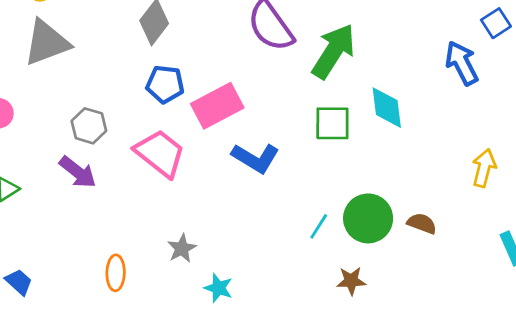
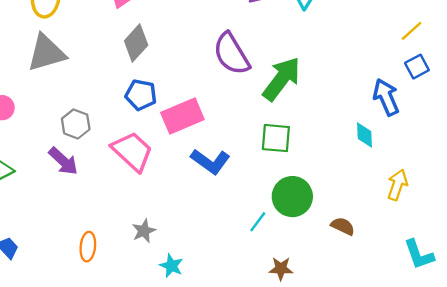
cyan diamond: (387, 108) -> (364, 135), moved, size x0.7
green circle: (368, 218) -> (292, 197), moved

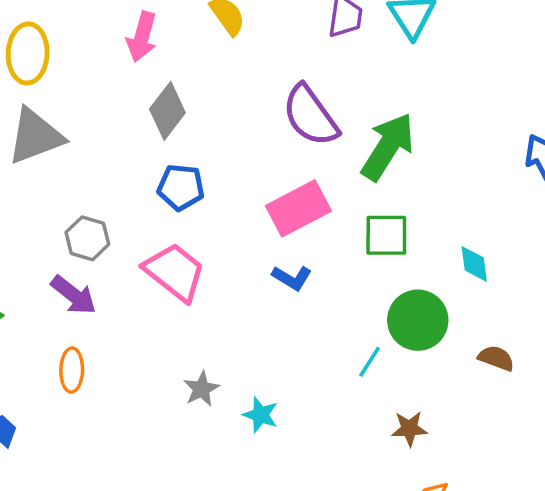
pink rectangle: (182, 116) -> (298, 208), moved
cyan diamond: (364, 135) -> (474, 264), moved
blue L-shape: (210, 161) -> (292, 278), size x0.7
orange ellipse: (88, 247) -> (72, 370), moved
cyan star: (171, 266) -> (260, 415), moved

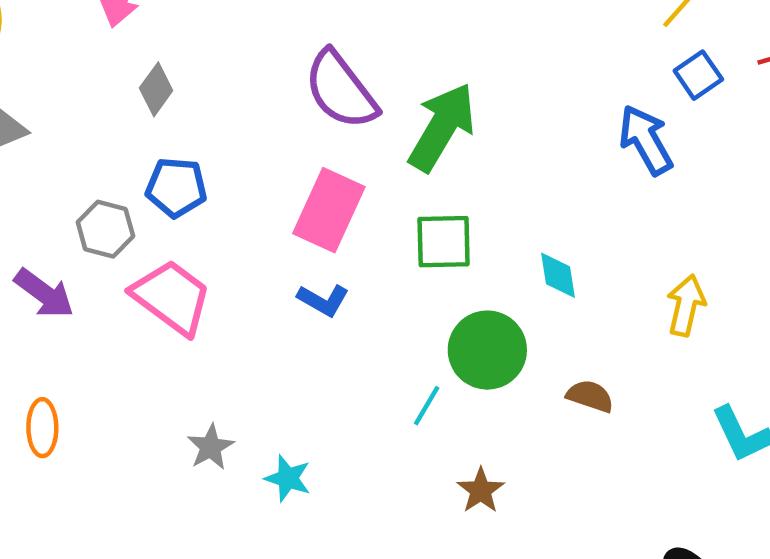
gray diamond: (167, 111) -> (156, 89), size x0.7
pink rectangle: (298, 208) -> (329, 210), turned -36
gray hexagon: (87, 238) -> (105, 229), moved
purple arrow: (74, 295) -> (44, 294), moved
brown star: (409, 429) -> (481, 490), turned -30

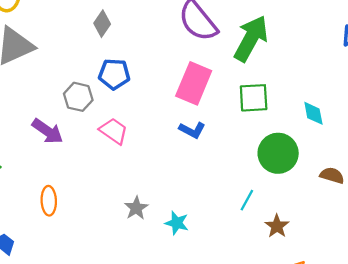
pink trapezoid: (172, 297) -> (114, 131), size x0.7
cyan line: (427, 406) -> (247, 200), moved

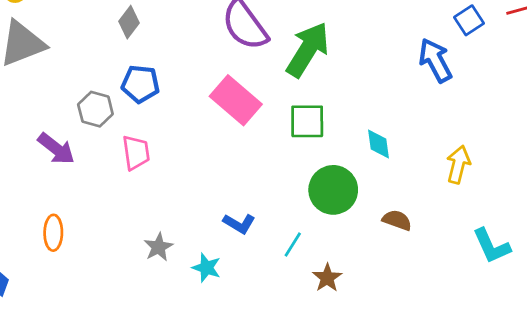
pink rectangle: (194, 83) -> (236, 100), turned -75
blue L-shape: (192, 130) -> (239, 223), moved
pink trapezoid: (114, 131) -> (136, 153), turned 44

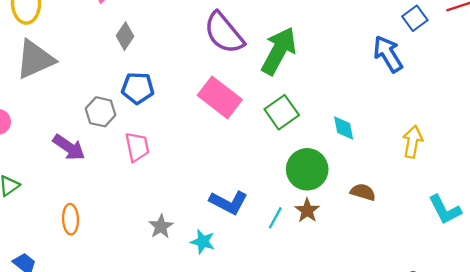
green square: (307, 121) -> (282, 112), turned -32
blue L-shape: (239, 223) -> (229, 202), size x1.4
brown star: (327, 278) -> (307, 210), moved

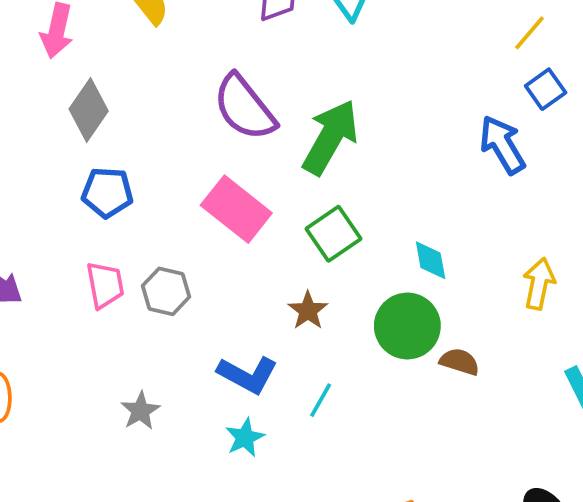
gray diamond: (125, 36) -> (89, 110), size x1.4
gray hexagon: (101, 112) -> (166, 291), moved
green circle: (307, 169) -> (407, 326), moved
brown star: (307, 210) -> (308, 311), moved
cyan star: (203, 242) -> (245, 438), moved, turned 30

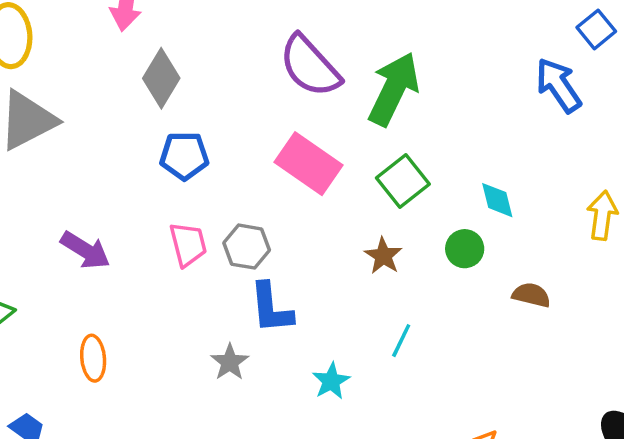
green circle: (407, 326) -> (465, 249), moved, size x0.6
blue L-shape: (248, 375) -> (271, 308), moved, turned 60

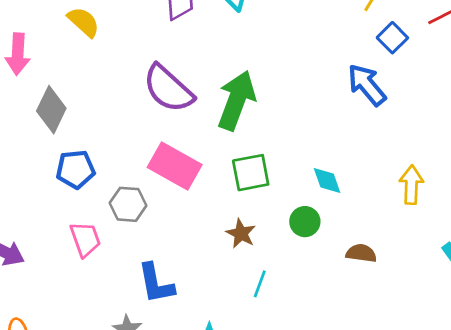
green square: (403, 181) -> (251, 173), turned 33
gray hexagon: (247, 247) -> (128, 204), moved
cyan line: (401, 341) -> (260, 284), moved

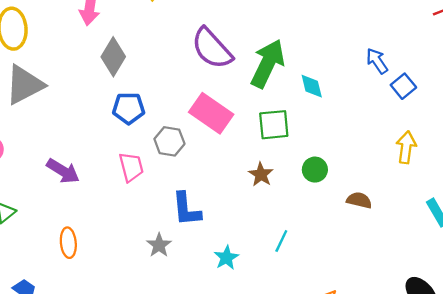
blue square: (392, 38) -> (403, 86), moved
blue arrow: (367, 85) -> (377, 61), size x0.7
cyan diamond: (327, 181) -> (312, 86), moved
cyan line: (260, 284) -> (281, 241), moved

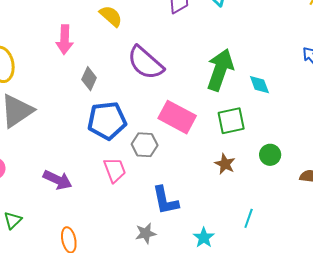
purple semicircle: (212, 48) -> (145, 63), moved
gray diamond: (113, 57) -> (89, 79), size x0.7
blue pentagon: (129, 108) -> (107, 121), size x1.4
gray star: (159, 245) -> (146, 233), turned 30

